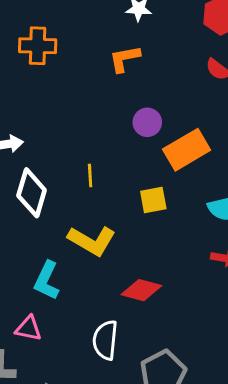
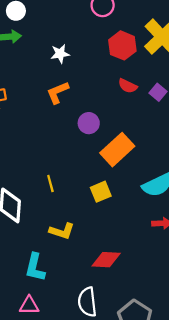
purple circle: (147, 122) -> (89, 123), moved
yellow L-shape: (92, 241) -> (62, 231), size x0.7

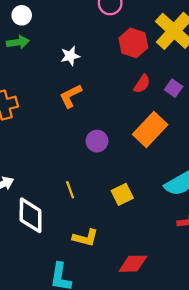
red semicircle: (128, 86) -> (142, 84), turned -78
purple circle: (89, 123) -> (97, 141), moved
orange rectangle: (117, 150) -> (150, 130), moved

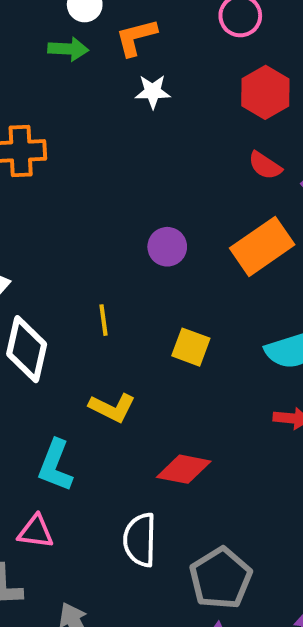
red semicircle: (142, 84) -> (265, 166), turned 78
orange L-shape: (71, 96) -> (136, 37), moved
yellow square: (122, 194) -> (191, 347), turned 35

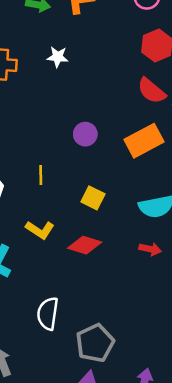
white star: (153, 92) -> (58, 57), moved
red semicircle: (265, 166) -> (152, 91), size x1.4
red diamond: (184, 469) -> (85, 245), moved

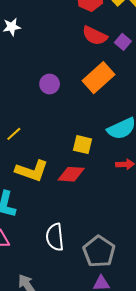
yellow line: (41, 175) -> (14, 134), moved, turned 63
yellow square: (93, 198) -> (83, 145), moved
yellow L-shape: (40, 230) -> (32, 171), size x1.4

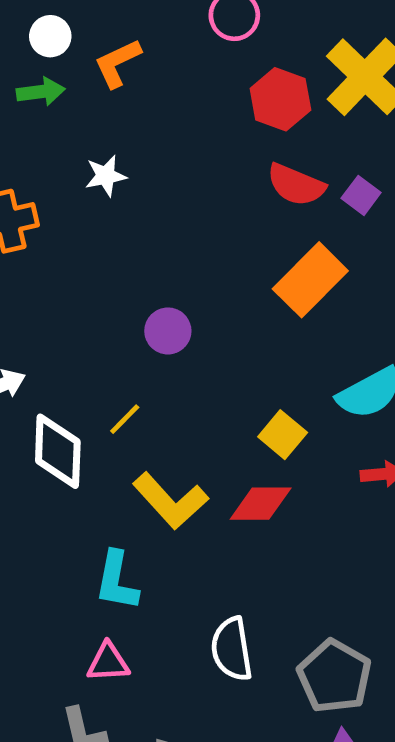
purple circle: (50, 84) -> (168, 331), moved
yellow square: (83, 145) -> (283, 435), turned 30
yellow L-shape: (32, 171) -> (170, 501), turned 32

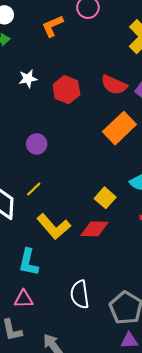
orange L-shape: (117, 63) -> (52, 26), moved
red hexagon: (280, 99) -> (66, 90), moved
purple circle: (168, 331) -> (37, 144), moved

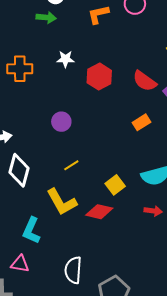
orange rectangle: (119, 128) -> (142, 122), size x0.6
yellow line: (34, 189) -> (71, 165), moved

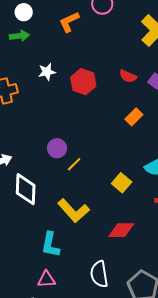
red semicircle: (145, 81) -> (128, 76), size x0.7
purple circle: (61, 122) -> (57, 148), moved
yellow line: (71, 165) -> (74, 164), moved
red diamond: (99, 212) -> (121, 230), moved

